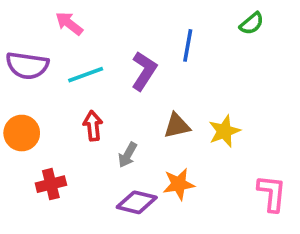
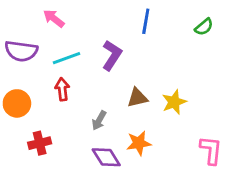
green semicircle: (252, 24) -> (204, 27), moved
blue line: (188, 45) -> (146, 21), moved
red arrow: (93, 126) -> (62, 89), moved
purple diamond: (137, 202) -> (106, 157), turned 44

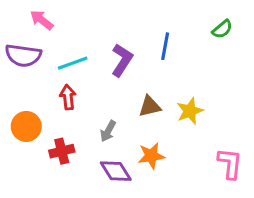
pink arrow: (54, 18) -> (42, 20), moved
blue line: (146, 21) -> (165, 46), moved
orange circle: (17, 103) -> (26, 126), moved
red cross: (40, 143) -> (62, 151), moved

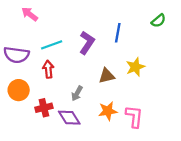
purple semicircle: (23, 55) -> (16, 55), moved
yellow star: (190, 111) -> (135, 67), moved
pink L-shape: (230, 163) -> (134, 117), moved
purple diamond: (116, 171) -> (69, 118), moved

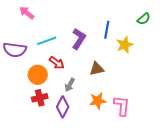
yellow star: (135, 67) -> (125, 45), moved
red arrow: (48, 69) -> (57, 63), moved, turned 133
orange circle: (19, 90) -> (38, 75), moved
purple diamond: (69, 118) -> (63, 107), turned 60

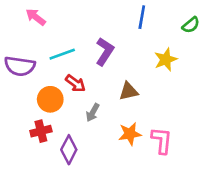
blue line: (107, 30) -> (142, 17), moved
red cross: (40, 98) -> (41, 131), moved
purple diamond: (63, 107) -> (69, 150), moved

